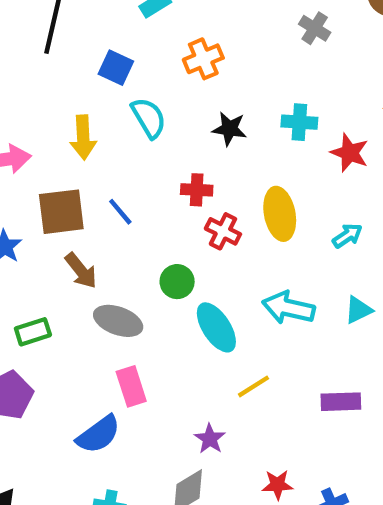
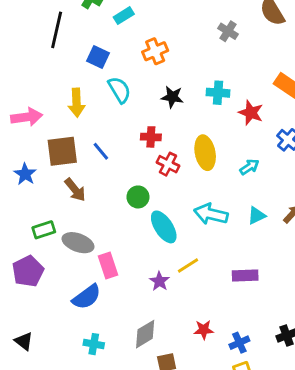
gray ellipse: (118, 321) -> (78, 243), moved
purple star: (210, 439) -> (159, 281), moved

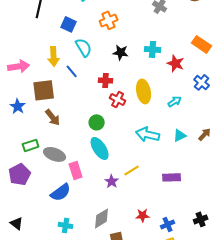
blue line: (101, 151) -> (72, 71), moved
cyan ellipse: (164, 227) -> (100, 148), moved

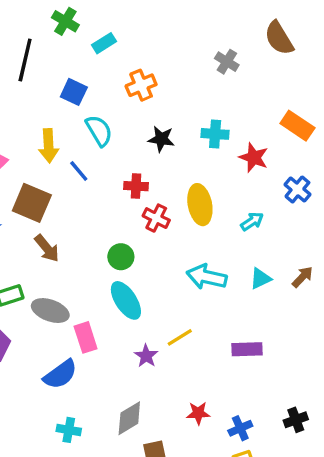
brown square: (44, 90) -> (32, 203), turned 30

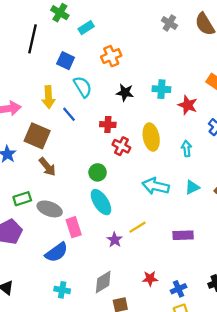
gray cross: (227, 62) -> (169, 23), moved
cyan arrow: (252, 221) -> (187, 148), turned -63

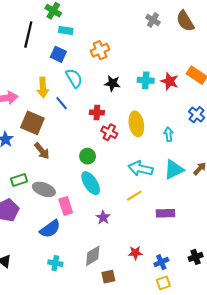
cyan rectangle: (86, 28) -> (66, 30), moved, turned 40
red star: (188, 105) -> (170, 81), moved
cyan triangle: (192, 187) -> (174, 170), size x1.5
yellow line: (137, 227) -> (134, 196), moved

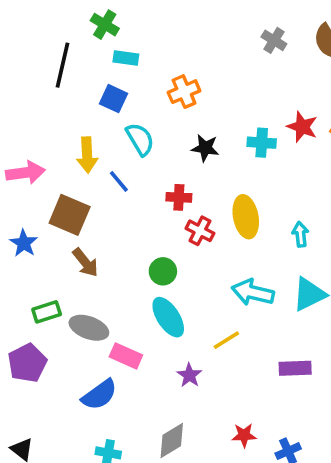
red star: (170, 81) -> (302, 127), moved
yellow line: (134, 196) -> (226, 340), moved
pink rectangle: (66, 206) -> (126, 356), turned -48

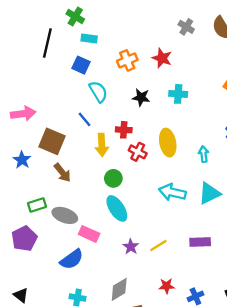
red star: (302, 127) -> (162, 58), moved
yellow arrow: (87, 155) -> (102, 145), moved
yellow line: (226, 340) -> (158, 245), moved

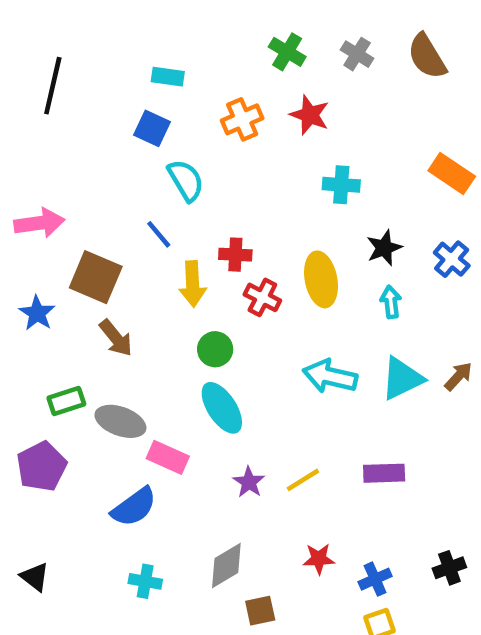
green cross: (75, 16) -> (287, 52), moved
black line: (47, 43) -> (53, 86), moved
black star: (141, 97) -> (384, 248), moved, turned -30

